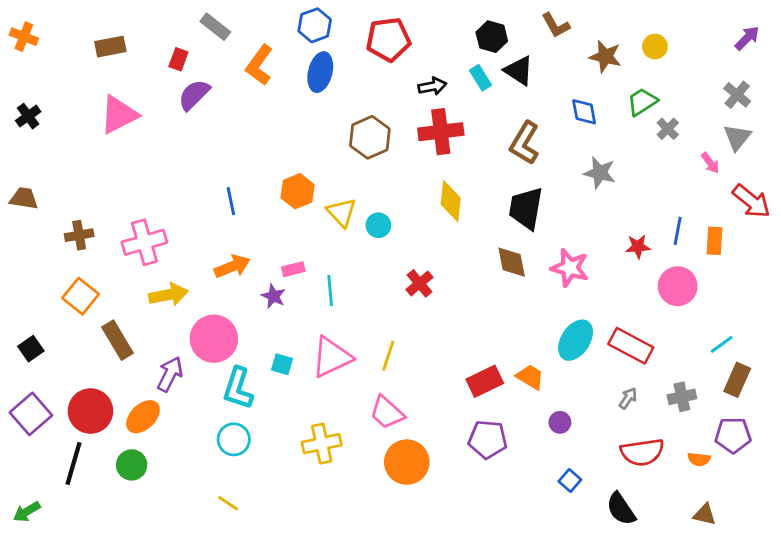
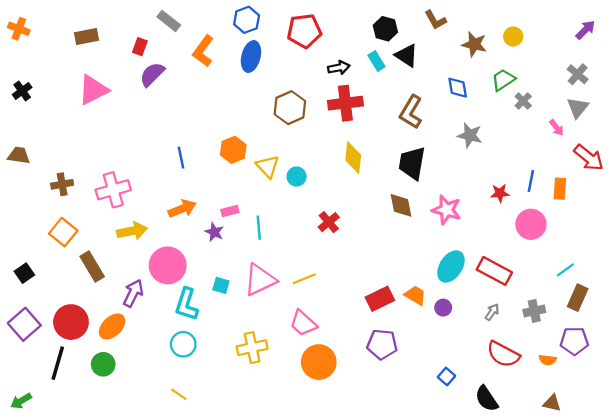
yellow line: (388, 356) -> (304, 279), turned 50
purple circle: (560, 422) -> (443, 308), moved
red semicircle: (642, 452) -> (503, 354), turned 36

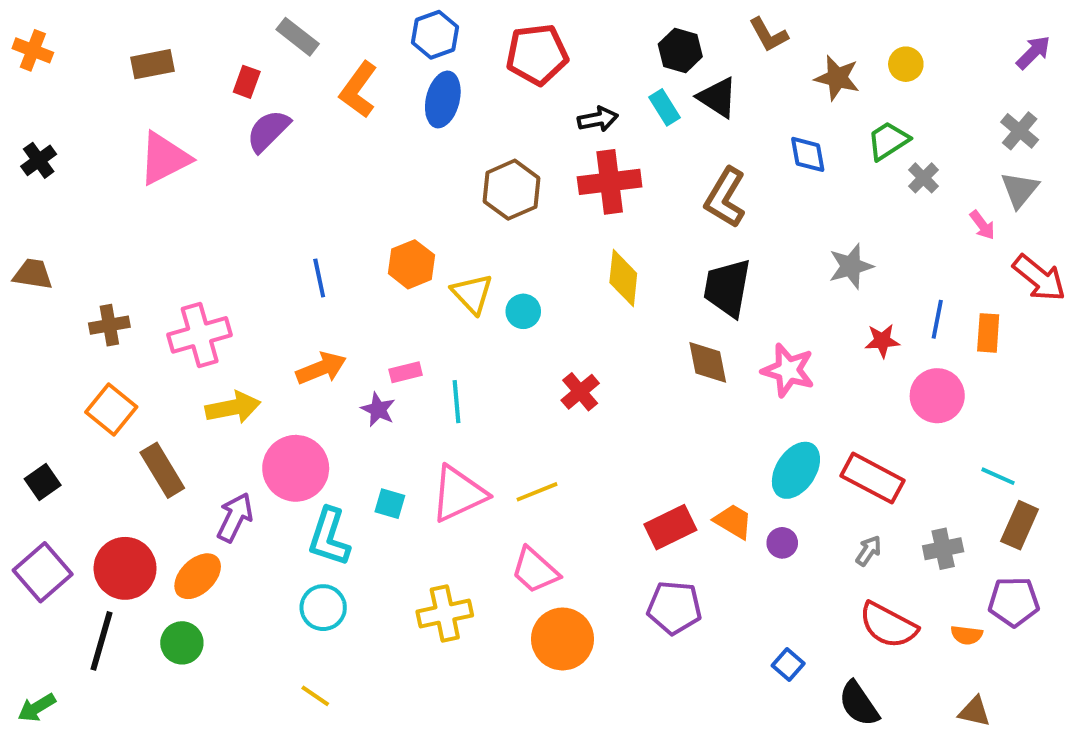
gray star: (470, 135) -> (851, 266), moved, turned -30
cyan line: (565, 270) -> (998, 476), turned 60

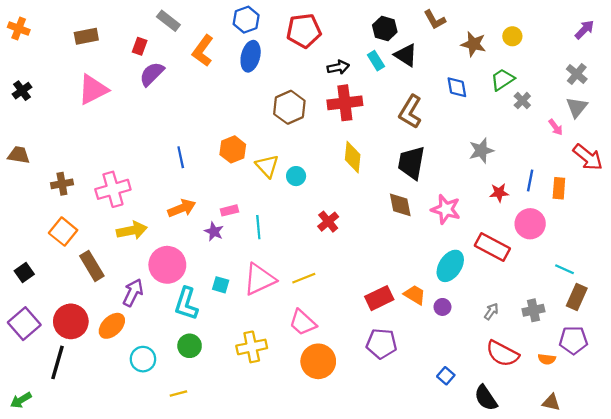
red rectangle: (872, 478) -> (492, 247), moved
cyan circle: (323, 608) -> (143, 359), moved
green circle: (182, 643) -> (190, 346), moved
yellow line: (315, 696) -> (178, 393), turned -49

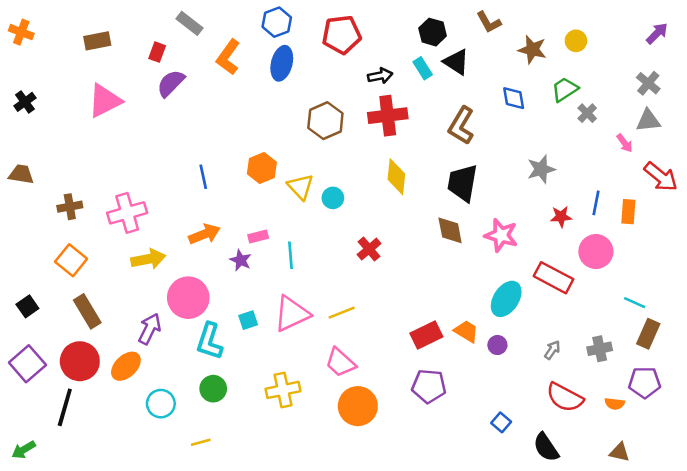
gray triangle: (577, 107) -> (648, 121), turned 45
brown rectangle: (92, 266) -> (87, 311), moved
cyan square: (221, 285) -> (248, 320), turned -35

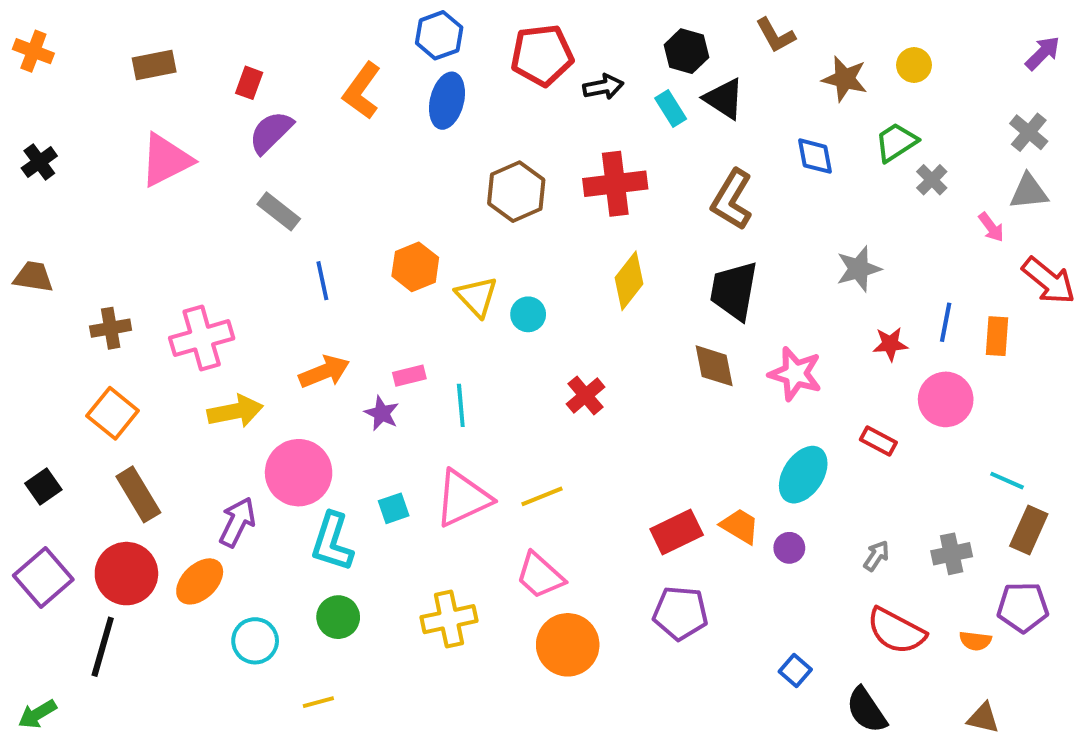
gray rectangle: (189, 23) -> (279, 211), moved
black arrow: (380, 76) -> (603, 87), moved
yellow diamond: (396, 177) -> (629, 281), turned 32
red rectangle: (554, 278) -> (878, 441), size x0.6

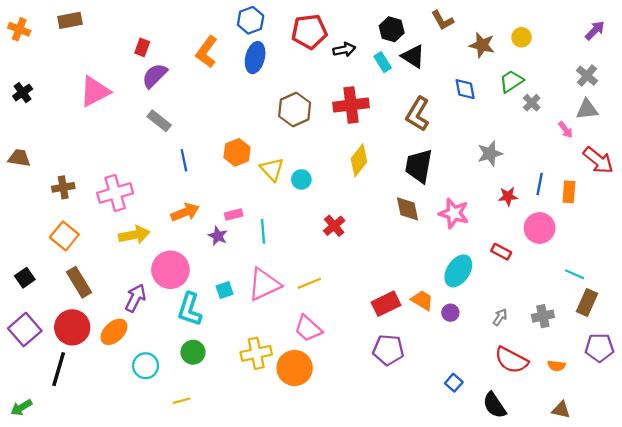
brown rectangle: (154, 65) -> (70, 20), moved
purple pentagon: (1023, 607) -> (599, 348), moved
orange circle: (568, 645) -> (295, 368), moved

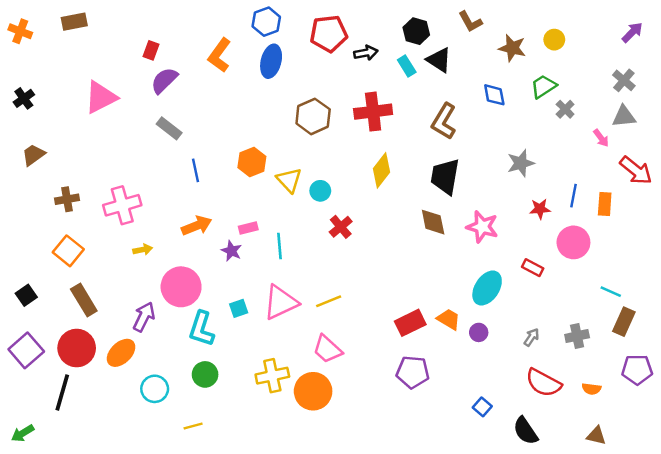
brown trapezoid: (19, 158) -> (33, 155), moved, turned -45
red cross: (334, 226) -> (341, 227), moved
yellow arrow: (134, 235) -> (143, 250), size x0.6

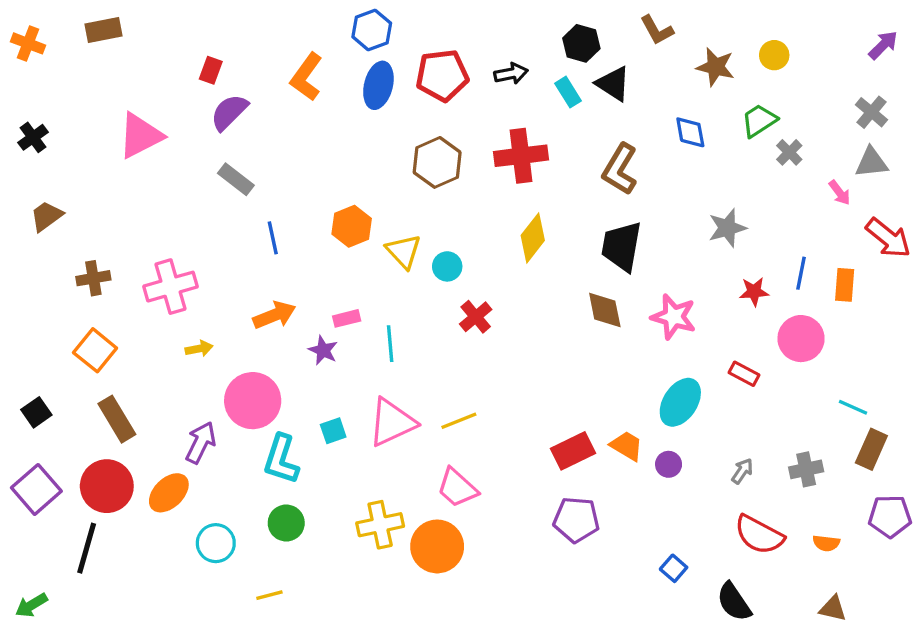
red pentagon: (329, 34) -> (442, 75), moved

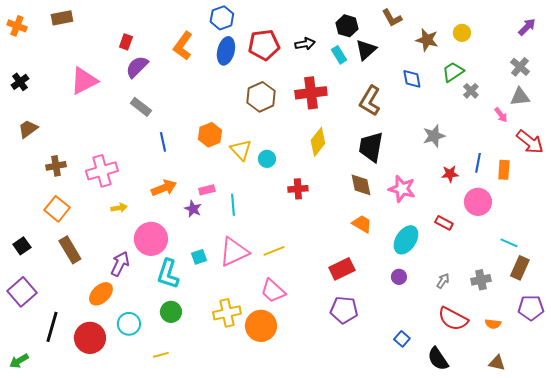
black triangle: (613, 84) -> (366, 50), turned 45
red cross: (476, 317) -> (298, 189), moved, turned 36
orange trapezoid: (627, 446) -> (362, 224), moved
red circle: (107, 486) -> (90, 338), moved

